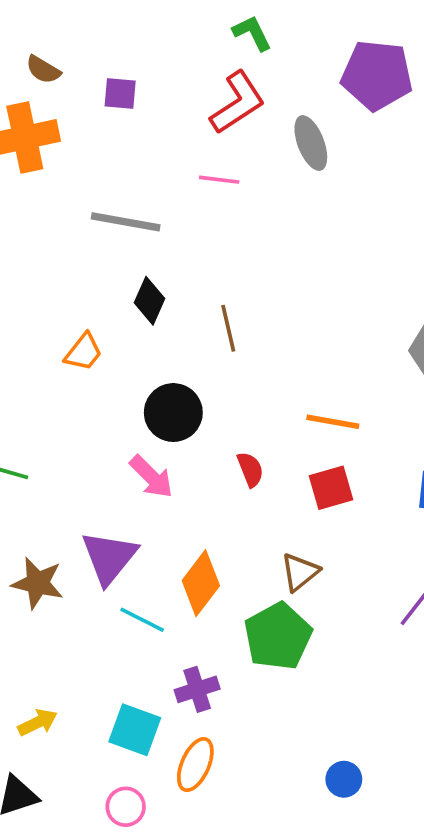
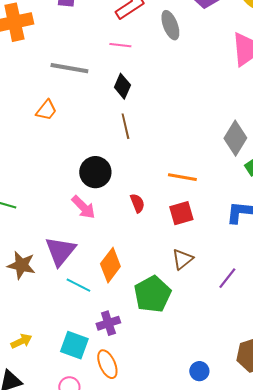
black diamond: (149, 301) -> (122, 86), moved
orange trapezoid: (83, 352) -> (46, 110), moved
brown triangle: (300, 572) -> (182, 259), moved
orange ellipse: (195, 765) -> (107, 364), turned -48
blue circle: (344, 779) -> (199, 371), moved

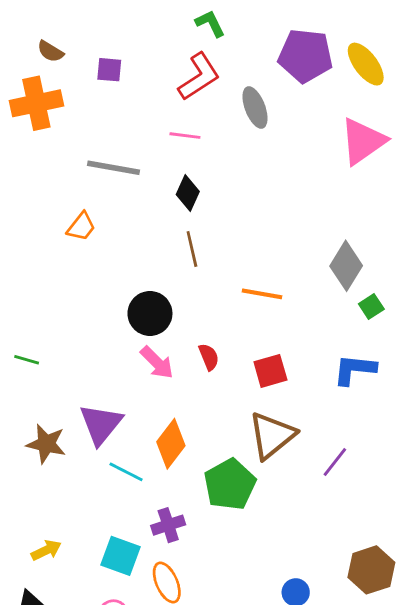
orange line: (182, 177) -> (262, 294), moved
pink arrow: (83, 207) -> (157, 363), moved
brown triangle: (182, 259) -> (272, 435), size x1.6

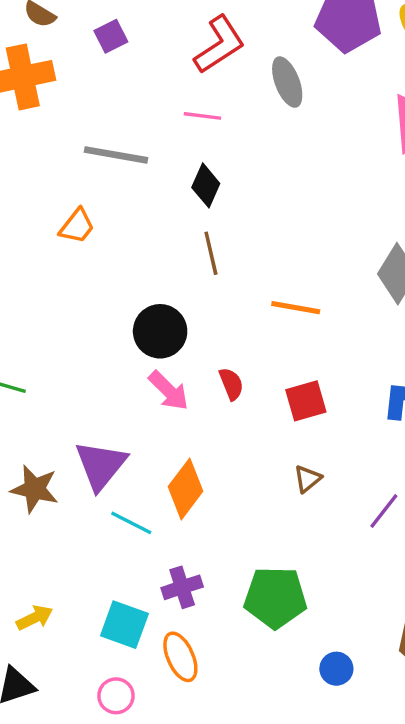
purple square: (109, 70) -> (111, 36), turned -32
brown triangle: (272, 435) -> (308, 479), size x0.5
green pentagon: (230, 484) -> (275, 597), moved, turned 30

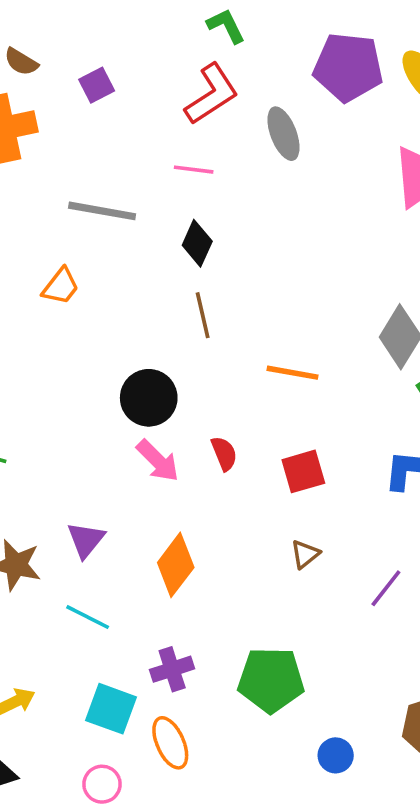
purple triangle: (101, 465) -> (86, 540), size x0.7
cyan line: (131, 523) -> (88, 617), moved

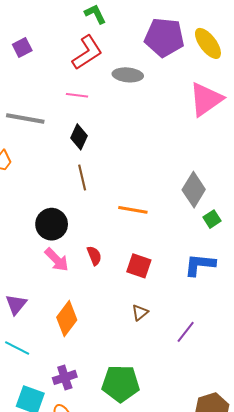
gray ellipse: (283, 134) -> (128, 75), turned -64
red square: (303, 471) -> (139, 266), turned 35

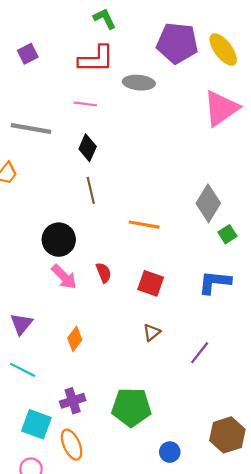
red L-shape: (87, 53) -> (96, 59), turned 33
orange diamond: (67, 319) -> (75, 339), size x0.7

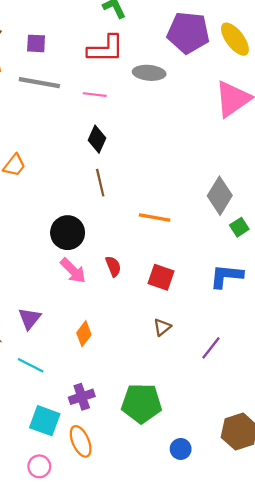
purple square: (28, 54) -> (36, 43), turned 30
gray line: (31, 129) -> (39, 83), moved

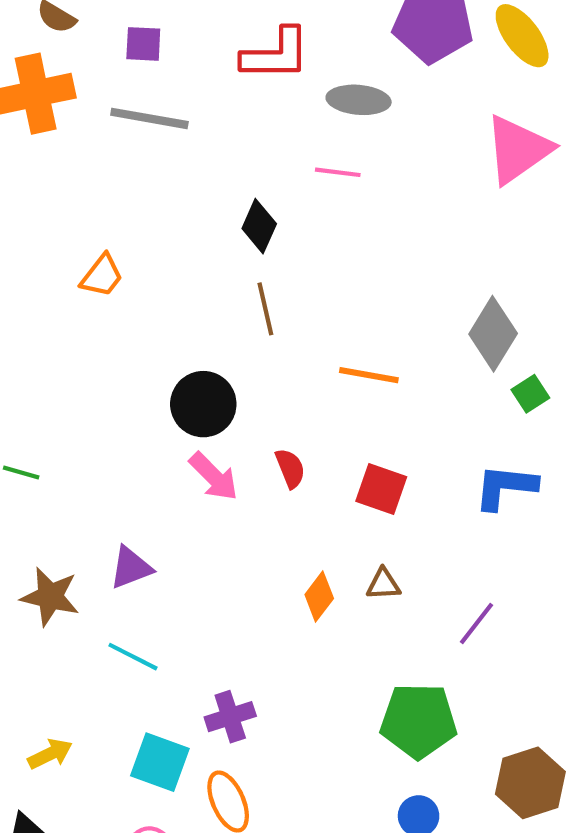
pink line: (95, 95) -> (338, 172), moved
purple triangle: (30, 319) -> (131, 568), turned 30
brown triangle: (162, 327) -> (383, 584), turned 36
orange diamond: (84, 334) -> (319, 597), moved
green pentagon: (141, 403) -> (419, 721), moved

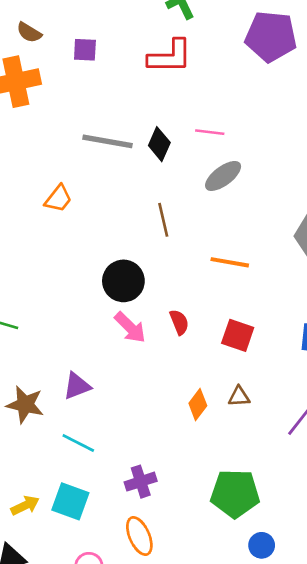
gray ellipse: (359, 100) -> (223, 176), moved, turned -42
gray line: (149, 118) -> (107, 141), moved
black diamond: (259, 226) -> (159, 144), moved
green pentagon: (419, 721) -> (235, 493), moved
cyan square: (160, 762) -> (70, 501), moved

